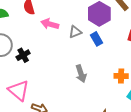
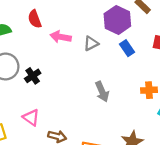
blue rectangle: (96, 39) -> (127, 48), moved
pink triangle: (19, 90) -> (31, 117), size x0.7

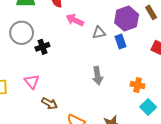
blue rectangle: (127, 48) -> (120, 42), moved

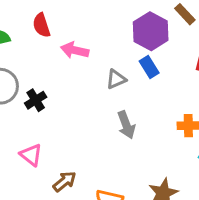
gray triangle: (99, 33) -> (116, 79), moved
brown arrow: (49, 103) -> (64, 181), turned -56

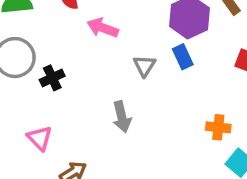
gray triangle: (116, 79) -> (144, 66), turned -40
gray arrow: (126, 125) -> (122, 117), moved

